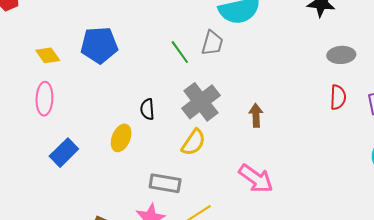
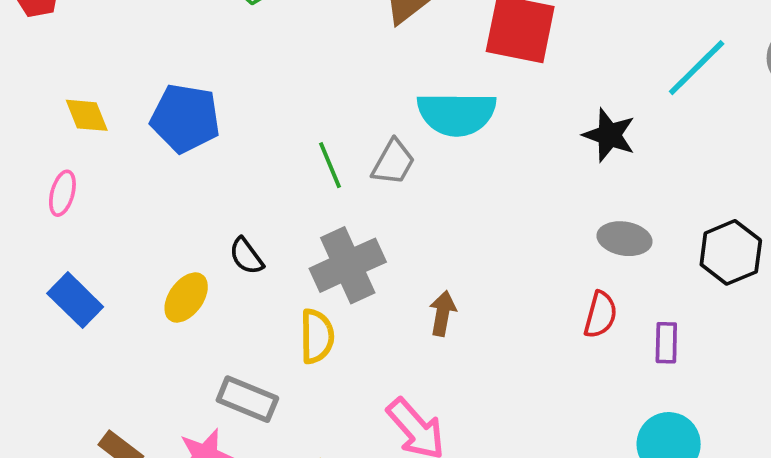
pink ellipse: (44, 99) -> (62, 193), size x0.7
black semicircle: (147, 109) -> (246, 256), turned -45
yellow semicircle: (194, 142) -> (317, 336), turned -48
blue rectangle: (64, 153) -> (75, 300), turned 76

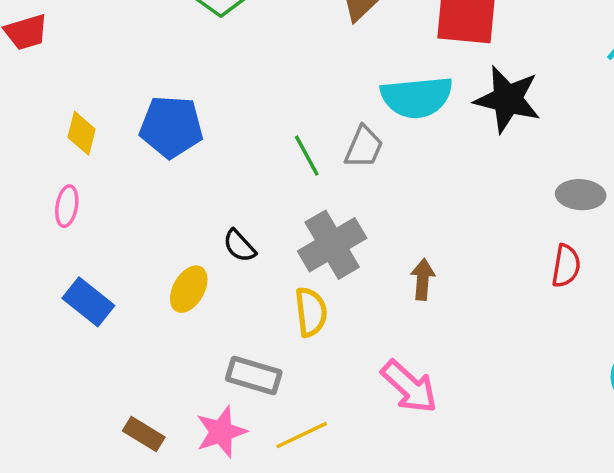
yellow diamond: (87, 115) -> (82, 133), turned 42
black star: (609, 135) -> (508, 99), moved, size x1.4

